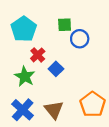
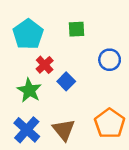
blue circle: (80, 39) -> (110, 60), moved

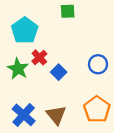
green square: (76, 29) -> (68, 11), moved
blue circle: (110, 60) -> (98, 64), moved
green star: (29, 90) -> (18, 69), moved

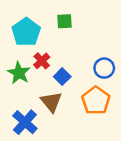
green square: (68, 11) -> (65, 21), moved
orange pentagon: (97, 109) -> (96, 101), moved
brown triangle: (56, 115) -> (51, 102), moved

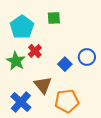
blue square: (62, 77) -> (65, 64), moved
orange pentagon: (96, 101) -> (67, 101), moved, turned 30

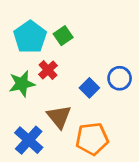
green square: (54, 18) -> (63, 36), moved, turned -32
green star: (16, 61) -> (22, 84), turned 30

